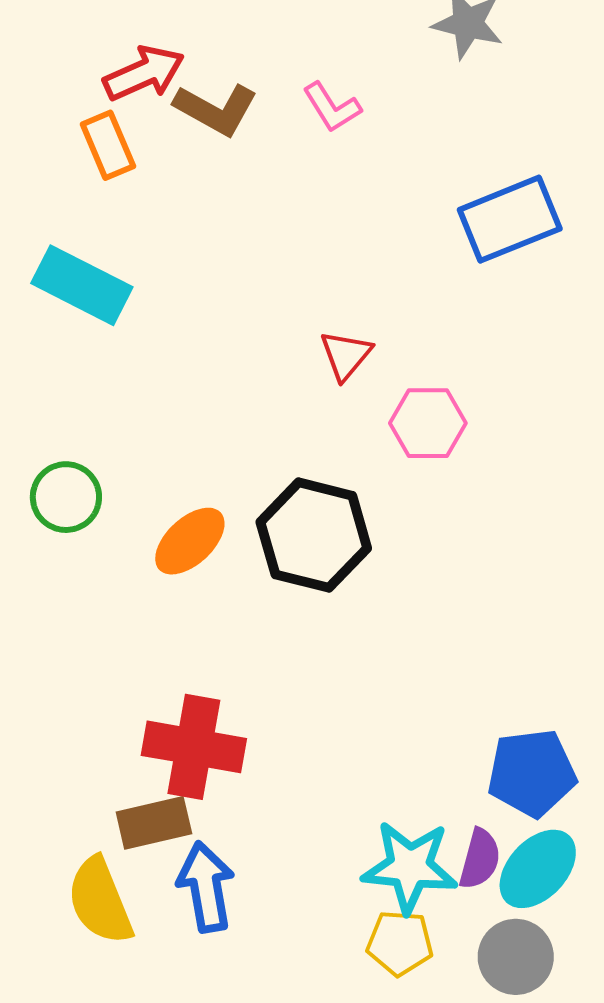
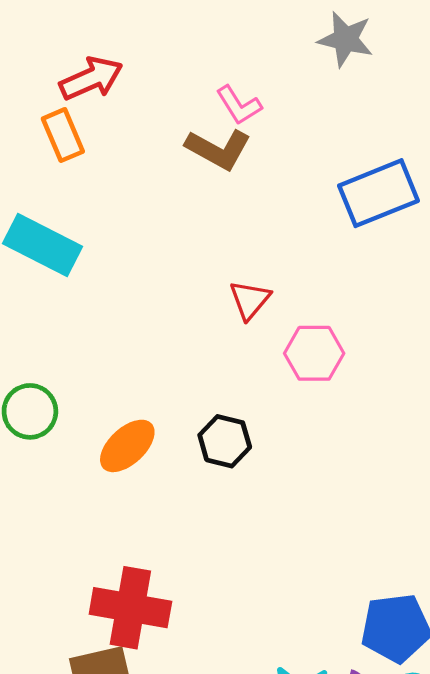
brown L-shape: (216, 109) -> (218, 149), moved
black hexagon: (314, 535) -> (225, 441), size x0.6

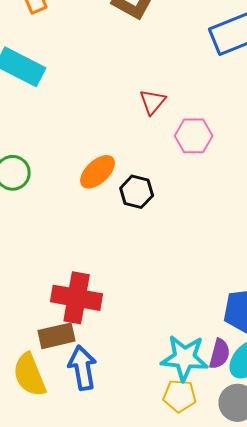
orange ellipse: (127, 446) -> (98, 172), moved

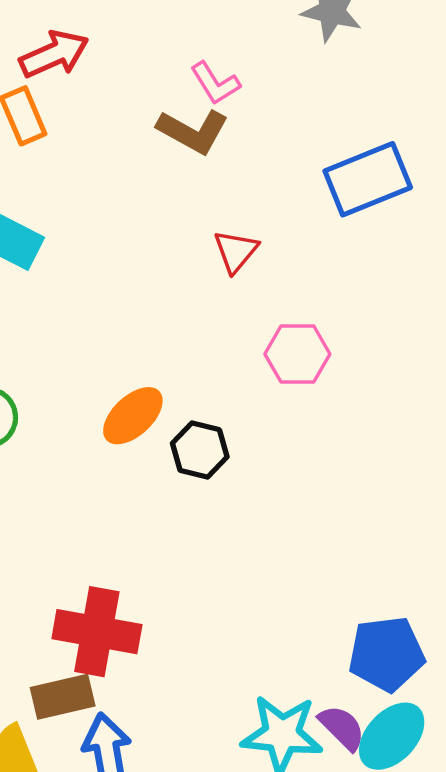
red triangle: (153, 102) -> (236, 251), moved
purple semicircle: (220, 354) -> (342, 728), turned -60

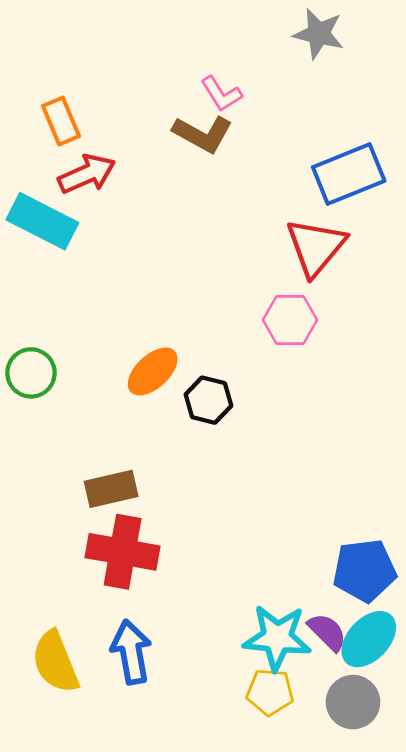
red arrow: (54, 54) -> (87, 174), moved
red triangle: (236, 251) -> (316, 247), moved, size x1.6
brown rectangle: (63, 697) -> (111, 489), moved

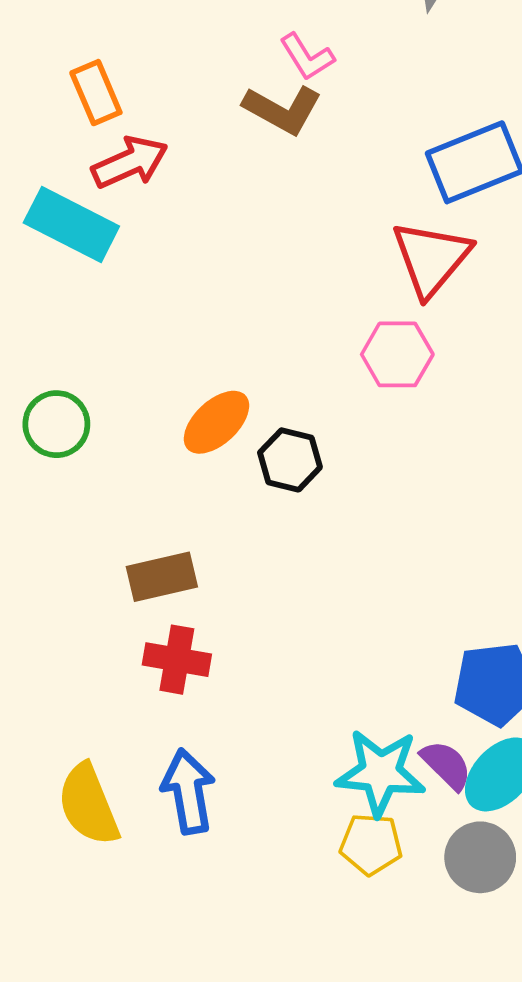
red cross: (123, 552) -> (177, 660), size x0.7

